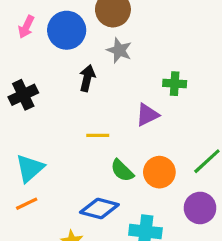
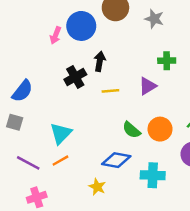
pink arrow: (26, 27) -> (55, 35), moved
gray star: (119, 50) -> (154, 19), moved
black cross: (23, 95) -> (75, 77), moved
yellow line: (98, 135) -> (110, 91), moved

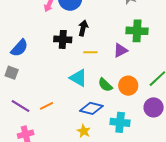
green cross: (167, 61) -> (137, 31), size x1.5
black cross: (75, 77) -> (63, 39), turned 30
cyan triangle: (61, 133) -> (78, 78), moved, turned -48
yellow star: (97, 187) -> (84, 131), moved

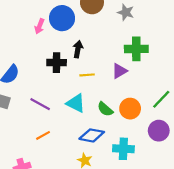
purple line: (20, 106) -> (40, 104), moved

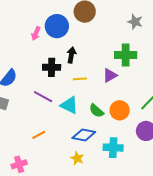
gray star: (126, 12) -> (135, 22), moved
purple line: (40, 104) -> (43, 97), moved

